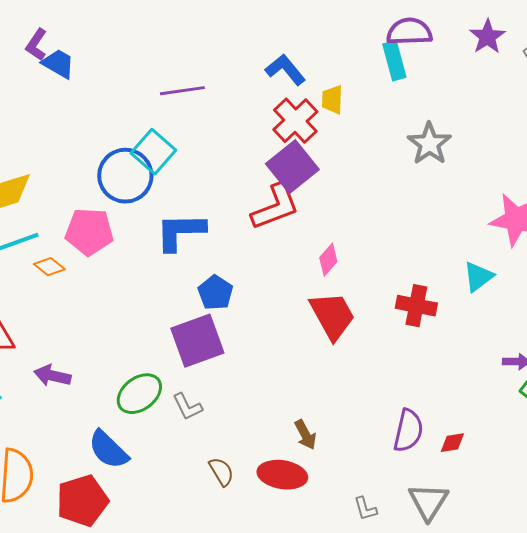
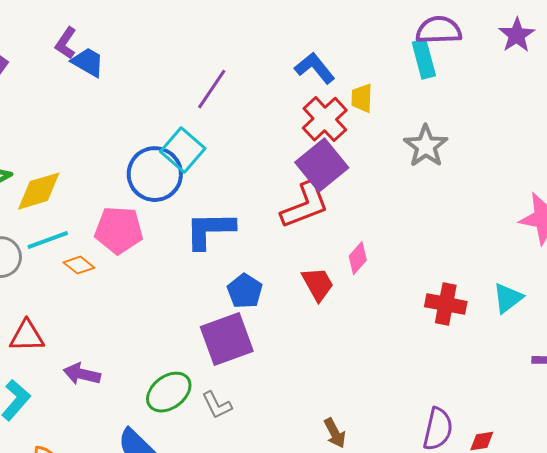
purple line: (182, 91) -> (212, 89), turned -48
gray star: (429, 144) -> (426, 146), moved
cyan triangle: (478, 277) -> (508, 298), moved
red trapezoid: (332, 316) -> (318, 284), moved, size x0.7

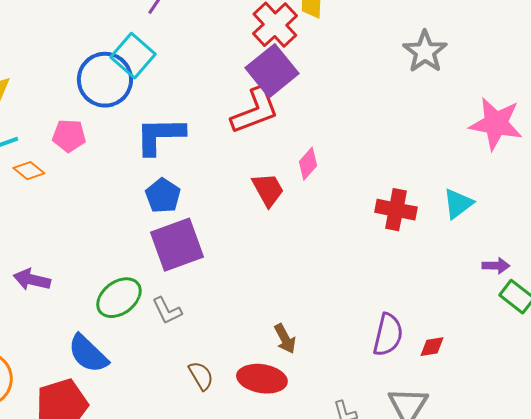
gray star: (426, 146) -> (425, 52), moved
pink pentagon: (119, 230) -> (69, 136), size x0.7
blue pentagon: (245, 291) -> (163, 196), moved

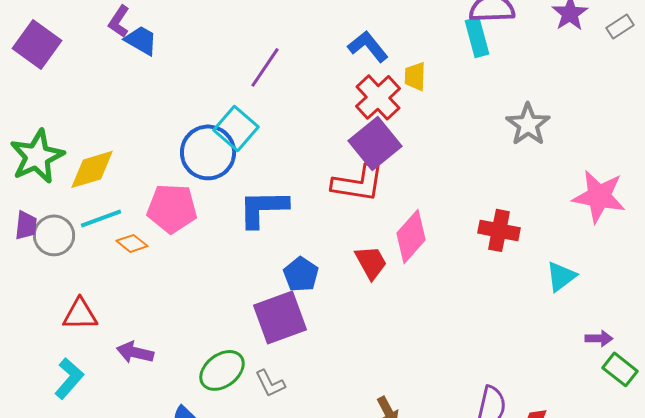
red L-shape: (255, 111) -> (358, 183), turned 30
pink pentagon: (69, 136) -> (172, 208), size x1.5
pink diamond: (308, 164) -> (411, 236), size x1.6
blue pentagon: (163, 196) -> (301, 274), moved
red cross: (396, 210) -> (499, 230), moved

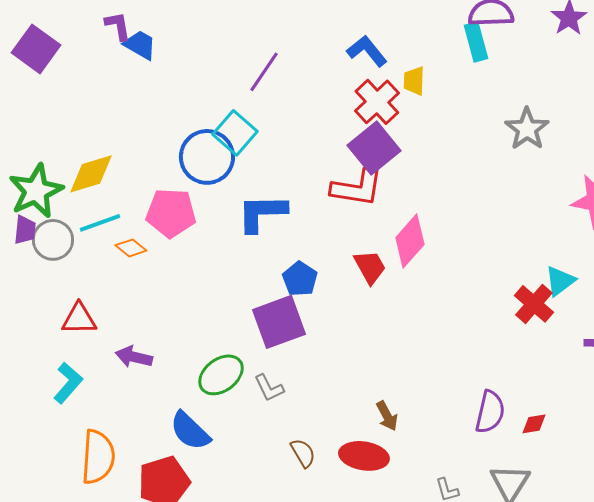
purple L-shape: (119, 21) -> (118, 26), turned 136
green star: (37, 156) -> (36, 191), moved
red cross: (499, 230) -> (534, 304), moved, turned 30

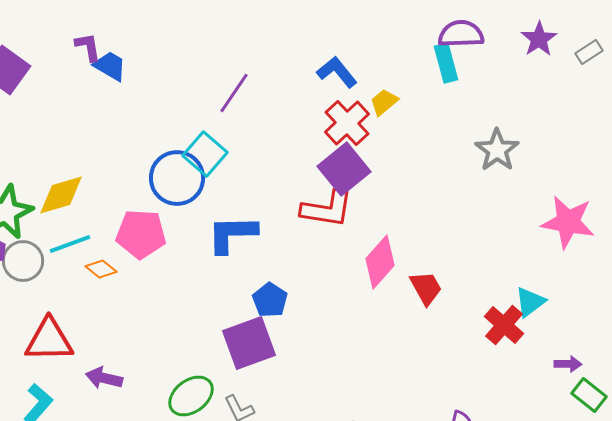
yellow trapezoid: (414, 81) -> (384, 102), turned 48
red trapezoid: (370, 267) -> (426, 288), moved
red triangle: (79, 319) -> (49, 340), size x1.4

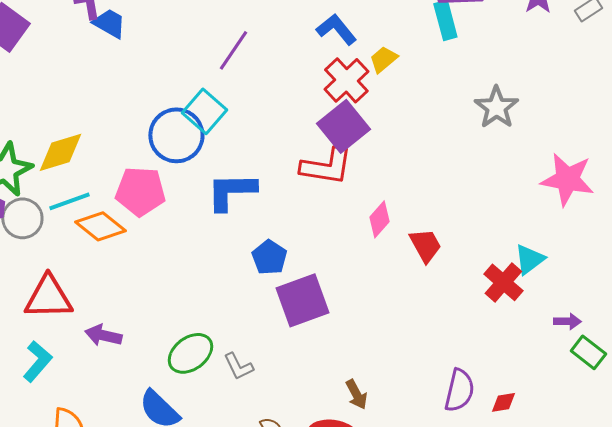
pink diamond: (380, 262) -> (379, 219), size x0.7
orange diamond: (101, 269) -> (100, 226), size x1.6
purple square: (249, 343) -> (302, 300), moved

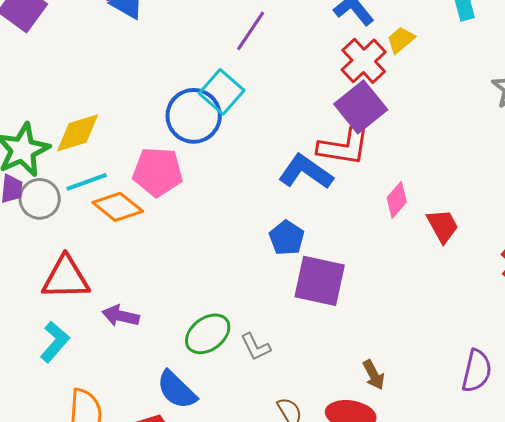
blue L-shape: (231, 191) -> (306, 172), moved, turned 36
purple square: (302, 300) -> (320, 281), turned 32

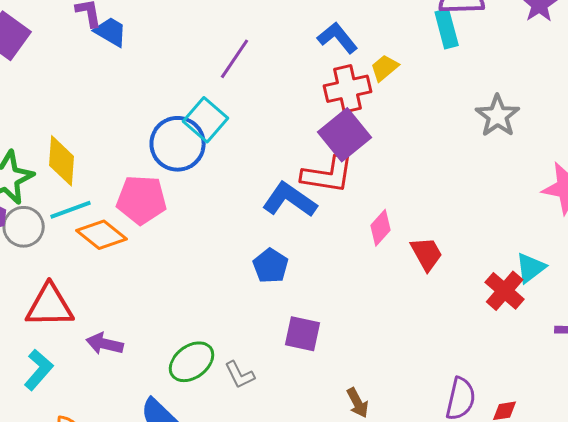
red cross: (364, 61) -> (348, 89), turned 30
yellow diamond: (78, 133) -> (62, 161), turned -69
purple square: (320, 281) -> (303, 334), moved, size x0.7

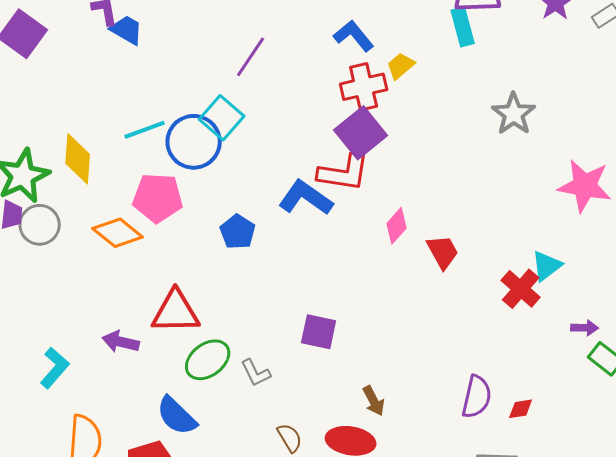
cyan line: (71, 210) -> (145, 130), moved
blue pentagon: (271, 266) -> (238, 232), moved
red triangle: (50, 306) -> (176, 312), moved

